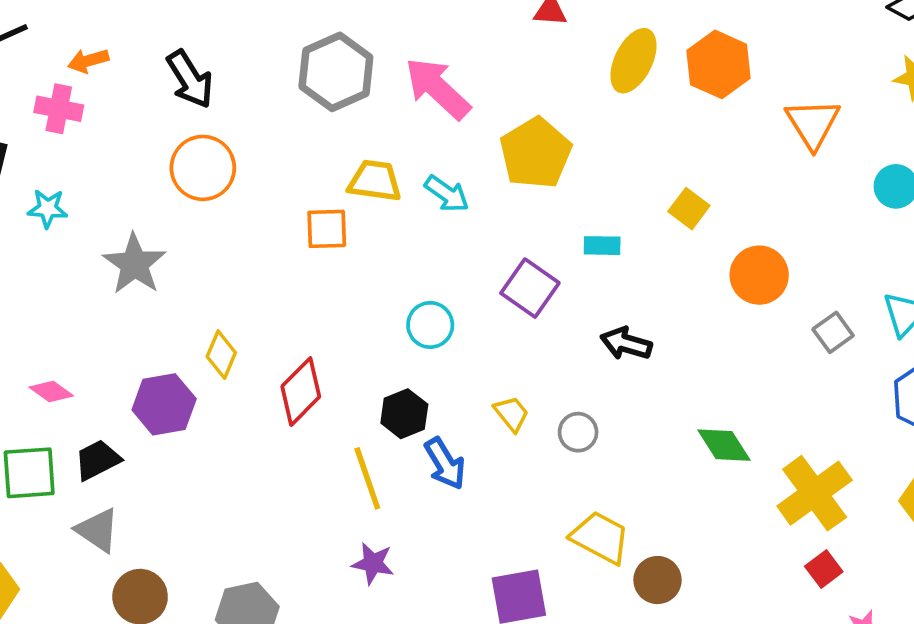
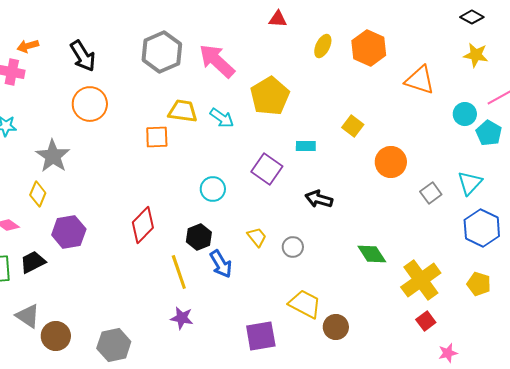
yellow ellipse: (633, 61) -> (323, 46), size x0.7
orange triangle: (813, 124) -> (420, 80), turned -40
yellow diamond: (221, 355) -> (38, 194), moved
gray triangle: (98, 530) -> (28, 316), moved

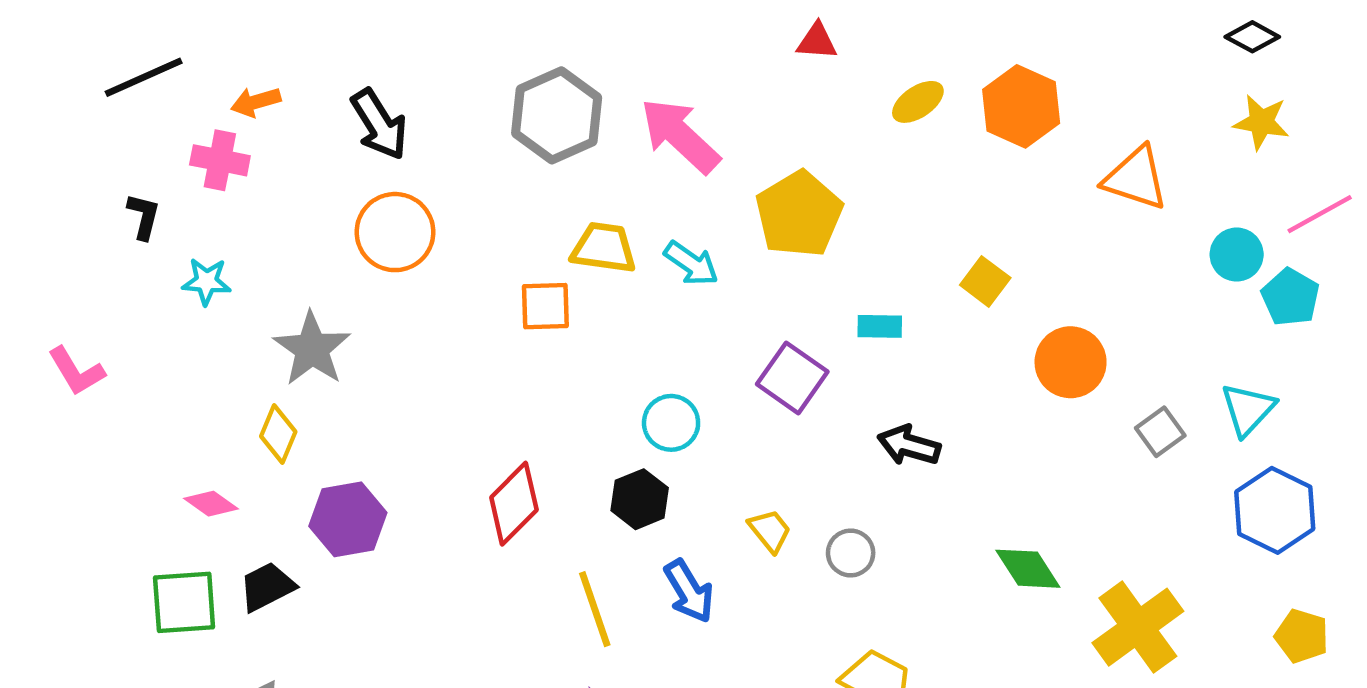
yellow ellipse: (323, 46) -> (918, 102), turned 30
black hexagon: (199, 237) -> (640, 499), moved
yellow pentagon: (479, 284) -> (1302, 636), moved

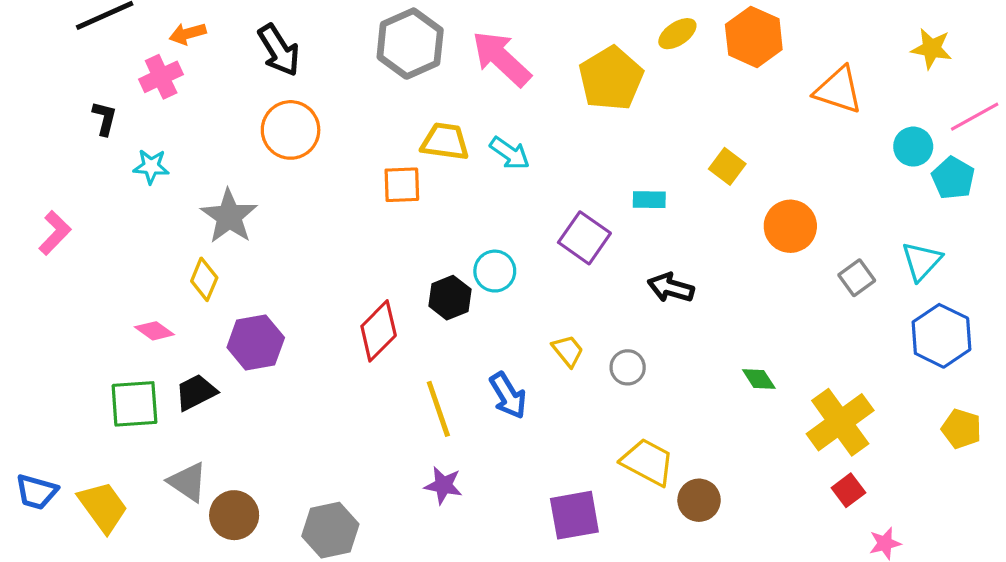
pink cross: (220, 160) -> (161, 77), turned -36
yellow pentagon: (799, 214) -> (611, 78), moved
pink L-shape: (76, 371) -> (55, 233), turned -105
black hexagon: (640, 499) -> (450, 298), moved
green diamond: (1028, 569) -> (759, 379), size x0.7

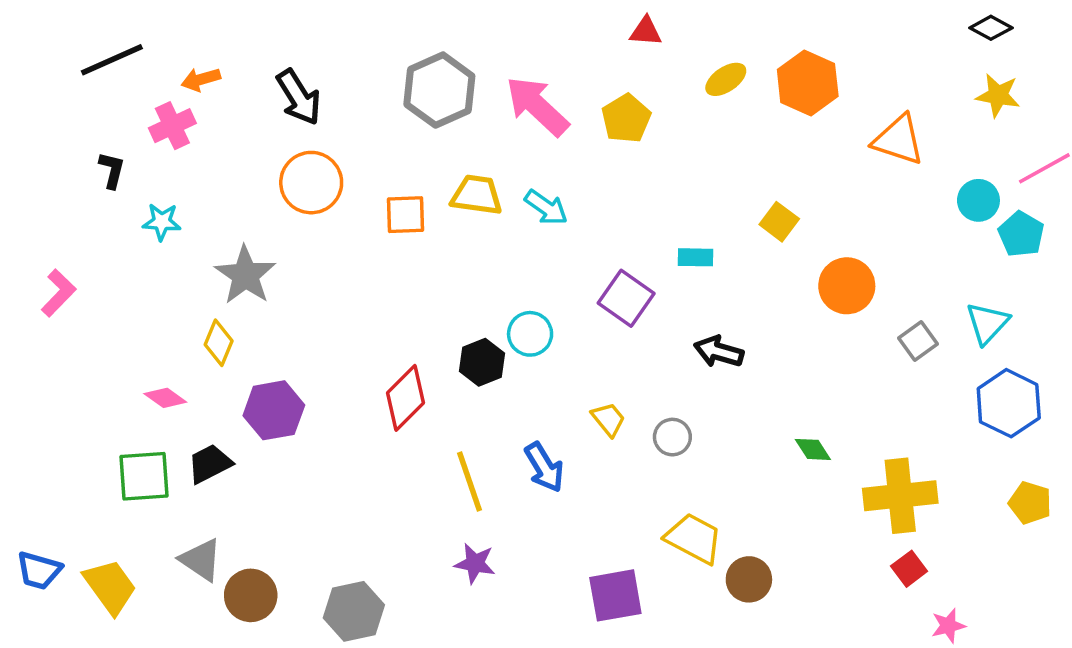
yellow pentagon: (611, 78) -> (626, 119), moved, size x0.7
orange square: (402, 185) -> (405, 215), moved
yellow cross: (840, 422) -> (900, 496), turned 30

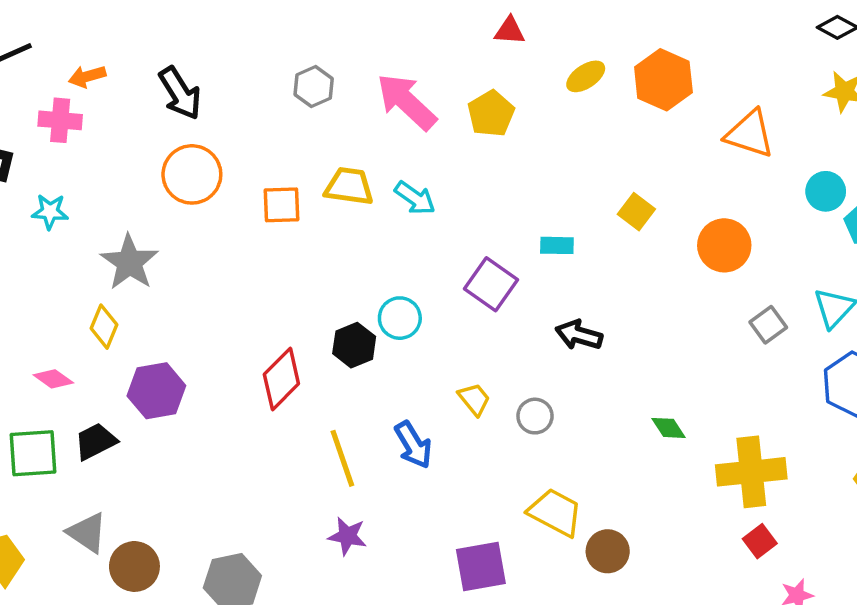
gray hexagon: (439, 90) -> (314, 87), size x0.6
pink cross: (172, 126) -> (60, 120), turned 30
orange circle: (847, 286) -> (724, 245), moved

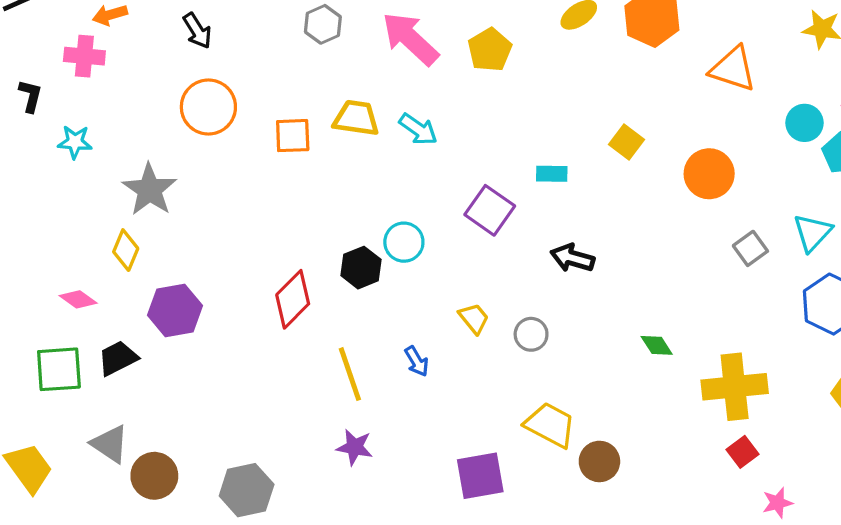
black arrow: (180, 93) -> (197, 31), size x0.7
blue arrow: (413, 445) -> (417, 361), size x0.7

